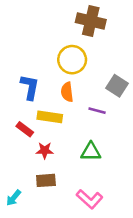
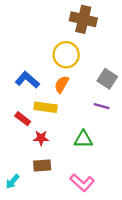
blue L-shape: (30, 87) -> (27, 80), turned -60
orange semicircle: (67, 92) -> (62, 84), turned 36
purple line: (97, 111) -> (102, 106), moved

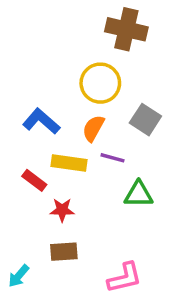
gray square: (107, 79) -> (145, 120), moved
purple line: (102, 106) -> (112, 158), moved
green triangle: (83, 139) -> (139, 194), moved
pink L-shape: (82, 183) -> (125, 278), turned -55

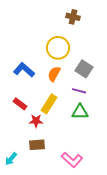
brown cross: (126, 29) -> (73, 17), size x0.6
purple line: (112, 158) -> (79, 91), moved
yellow rectangle: (69, 163) -> (49, 104), moved, turned -66
pink L-shape: (125, 278) -> (72, 160), turned 55

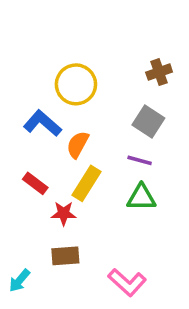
brown cross: (73, 17) -> (159, 72), moved, turned -32
yellow circle: (58, 48) -> (76, 84), moved
orange semicircle: (54, 74) -> (78, 144), moved

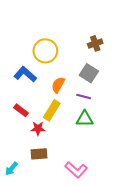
orange semicircle: (78, 144) -> (58, 85), moved

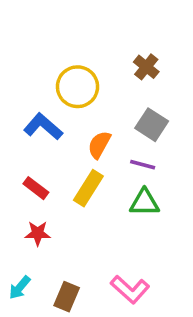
brown cross: (95, 43) -> (146, 67), moved, turned -32
red star: (38, 128) -> (38, 233), moved
brown rectangle: (39, 154) -> (67, 297), moved, turned -63

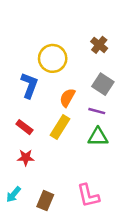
blue L-shape: (43, 127) -> (29, 85), turned 70
pink L-shape: (130, 289) -> (88, 196), turned 35

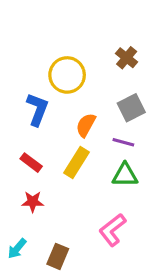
gray square: (103, 84) -> (131, 108), turned 30
pink L-shape: (88, 196) -> (112, 230), moved, turned 65

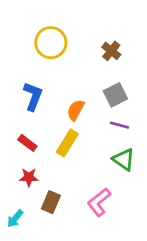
yellow circle: (67, 75) -> (51, 43), moved
purple line: (123, 142) -> (120, 125), moved
green triangle: (125, 175) -> (124, 159), moved, turned 35
brown rectangle: (58, 256) -> (51, 202), moved

